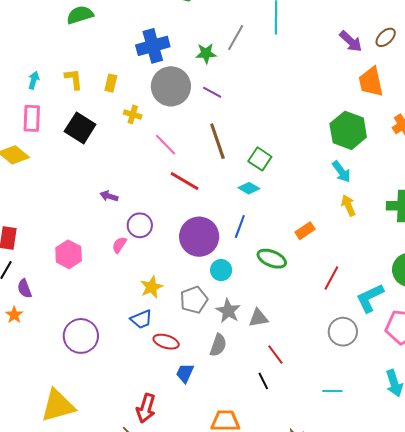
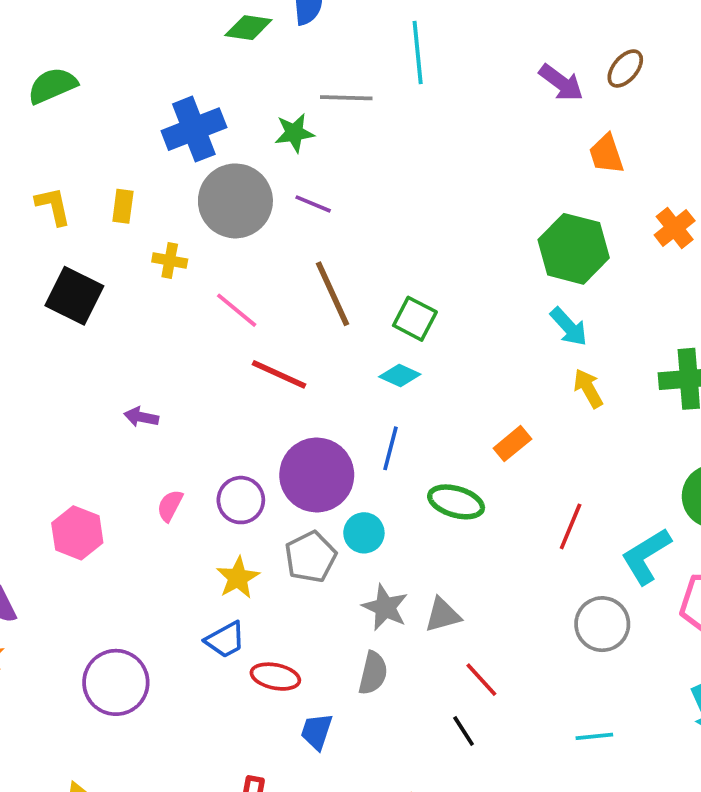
gray line: (236, 38) -> (346, 98), turned 68
orange trapezoid: (371, 82) -> (606, 154), size x0.7
purple circle: (140, 225) -> (241, 500), moved
gray pentagon: (194, 300) -> (311, 557), moved

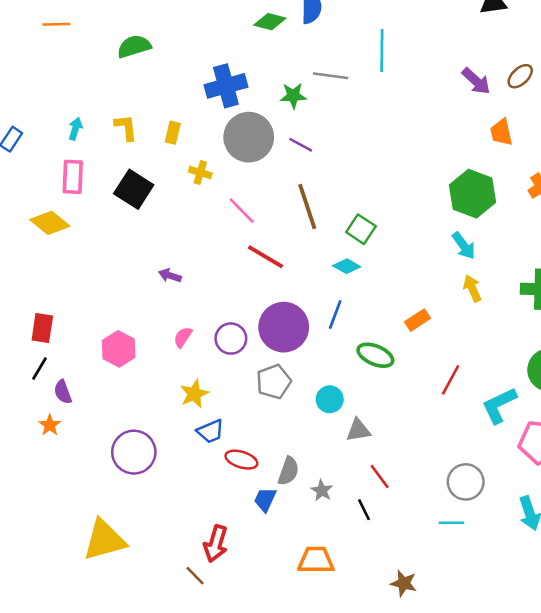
cyan circle: (364, 533) -> (330, 399), moved
yellow star: (238, 578) -> (194, 394), moved
gray star: (385, 607) -> (322, 490), moved, size x0.7
gray circle: (602, 624) -> (466, 482), moved
gray semicircle: (373, 673) -> (288, 471), moved

